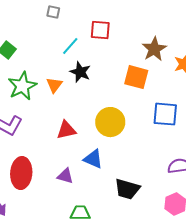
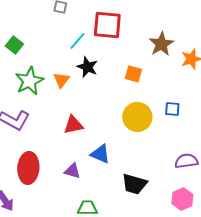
red square: (100, 30) -> (107, 25), size x1.4
orange square: (136, 77) -> (133, 74), moved, size x0.7
blue square: (165, 114) -> (172, 109), size x0.6
yellow circle: (110, 122) -> (137, 117), moved

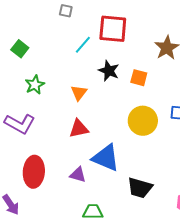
black star: (87, 67) -> (109, 71), moved
orange triangle: (61, 80) -> (79, 93), moved
green star: (29, 81) -> (35, 85), size x0.7
blue triangle: (100, 154) -> (106, 158), size x1.4

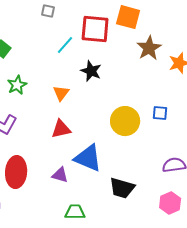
orange square: (139, 78) -> (128, 17), moved, size x1.4

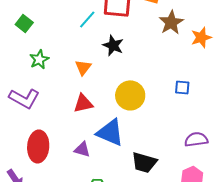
yellow circle: (125, 121) -> (130, 95), moved

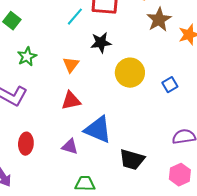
black star: (113, 45) -> (101, 43), turned -30
blue square: (182, 87) -> (170, 85), turned -35
yellow circle: (130, 95) -> (130, 73), moved
red ellipse: (38, 146) -> (26, 144), size x0.7

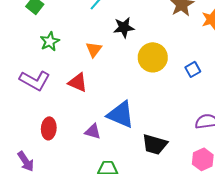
red triangle: (71, 101) -> (78, 82), moved, turned 35

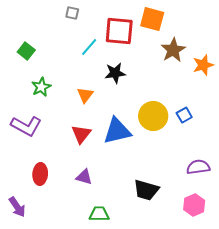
yellow circle: (153, 57) -> (153, 116), moved
red triangle: (78, 82) -> (81, 134), moved, turned 45
blue triangle: (121, 114) -> (117, 131), moved, turned -36

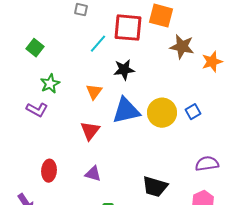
brown star: (173, 50) -> (182, 47), turned -30
purple L-shape: (26, 126) -> (37, 110), moved, size x0.7
blue triangle: (117, 131) -> (126, 111), moved

